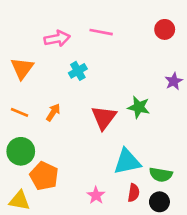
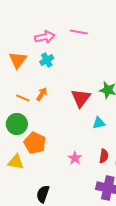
cyan cross: (78, 71) -> (47, 60), moved
orange line: (19, 112) -> (23, 98), moved
cyan triangle: (127, 162) -> (99, 123), moved, size x0.6

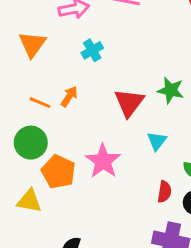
cyan cross: (47, 60) -> (92, 50), moved
cyan triangle: (99, 123) -> (157, 141), turned -40
pink star: (75, 158) -> (103, 161), moved, size x1.6

